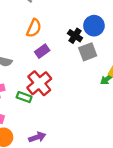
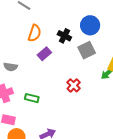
black cross: (75, 36) -> (64, 36), moved
red cross: (39, 83) -> (74, 85), moved, size x0.6

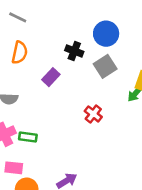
orange semicircle: (35, 33) -> (20, 53), moved
green rectangle: (32, 98) -> (28, 137), moved

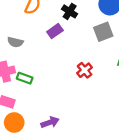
black cross: (74, 51) -> (70, 11), moved

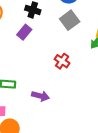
purple arrow: (50, 122) -> (40, 96), moved, turned 49

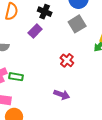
purple arrow: (40, 96) -> (62, 95), moved

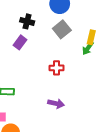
red cross: (67, 60) -> (57, 68), turned -32

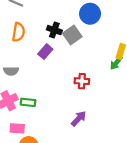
gray square: (62, 29) -> (72, 35), moved
purple arrow: (56, 103) -> (79, 119), turned -63

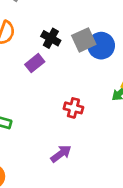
blue circle: (90, 14) -> (101, 46), moved
gray square: (72, 35) -> (84, 40), moved

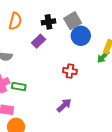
black cross: (51, 38) -> (48, 22), turned -32
blue circle: (101, 46) -> (81, 36), moved

